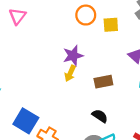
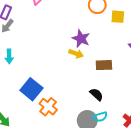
purple star: (73, 56) -> (81, 39), turned 30
yellow arrow: (70, 73) -> (76, 54), turned -104

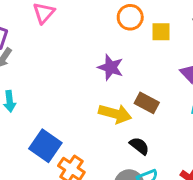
yellow arrow: (76, 54) -> (115, 114), moved, size x1.5
brown rectangle: (104, 65) -> (147, 103), turned 35

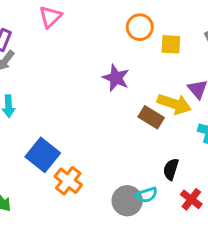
yellow arrow: (115, 114) -> (174, 104), moved
black semicircle: (139, 146) -> (171, 169), moved, turned -114

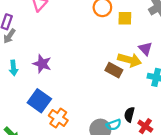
purple star: (116, 78) -> (42, 64), moved
black semicircle: (171, 169) -> (129, 115), moved

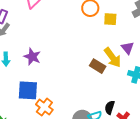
yellow arrow: (130, 60) -> (113, 58), turned 35
blue square: (39, 101) -> (28, 90), turned -35

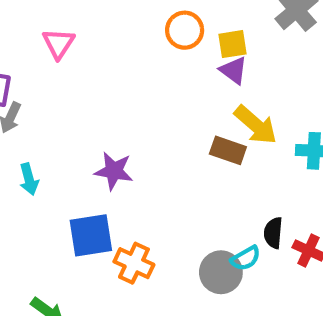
purple triangle: (128, 48) -> (234, 70), moved
purple star: (32, 57) -> (114, 171), moved

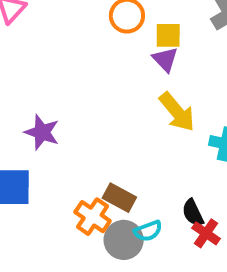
brown rectangle: (228, 150) -> (119, 198), moved
black semicircle: (273, 233) -> (193, 213), moved, turned -40
orange cross: (134, 263) -> (93, 217), moved

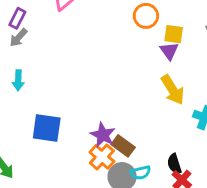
purple star: (42, 132) -> (103, 135), moved

